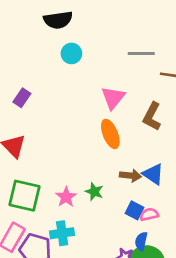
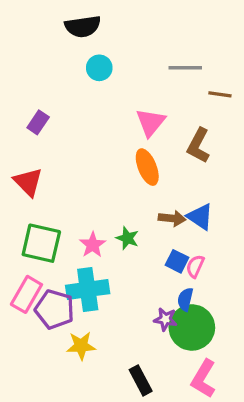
pink semicircle: (149, 214) -> (195, 266), turned -54
cyan cross: (62, 233) -> (88, 289), size x1.4

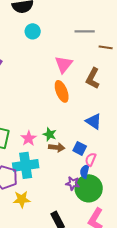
brown arrow: (172, 218) -> (57, 147), moved
pink semicircle: (195, 266) -> (91, 159), moved

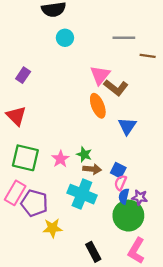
brown L-shape: (93, 78) -> (116, 88), moved, turned -80
blue triangle: (94, 121) -> (127, 126), moved, turned 30
pink semicircle: (91, 159) -> (120, 183), moved
cyan cross: (26, 165) -> (82, 194), moved, turned 30
purple star: (73, 183) -> (140, 197), moved

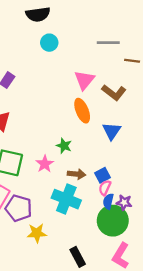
brown L-shape: (116, 88) -> (114, 93), moved
green star: (84, 154) -> (64, 146), moved
blue square: (118, 170) -> (103, 175), turned 35

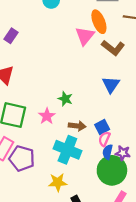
orange ellipse: (82, 111) -> (99, 22), moved
yellow star: (37, 233) -> (58, 182), moved

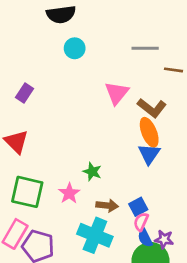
orange ellipse: (99, 22) -> (149, 132), moved
blue semicircle: (108, 152) -> (145, 238), turned -40

